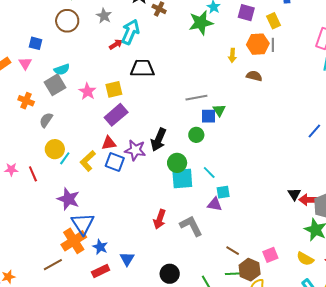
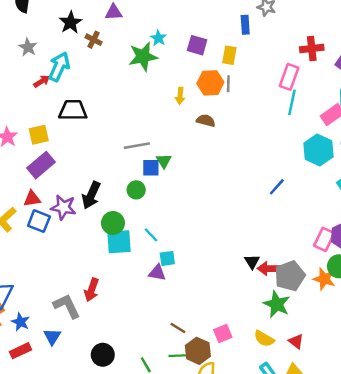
yellow rectangle: (273, 21) -> (229, 55), turned 35
gray L-shape: (191, 226) -> (67, 306), moved

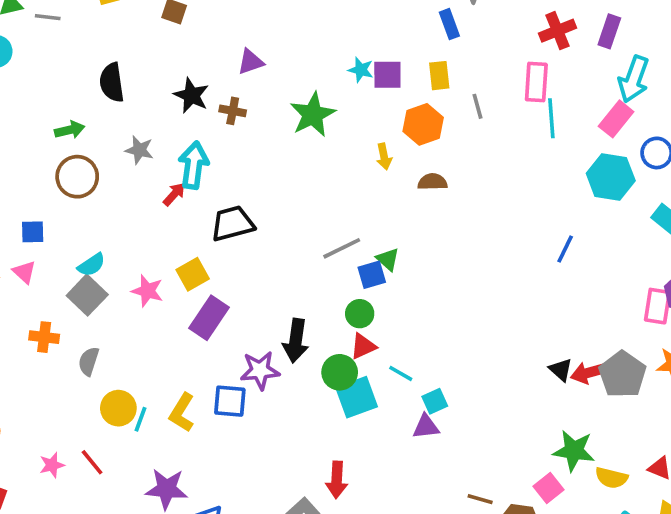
cyan star: (158, 38) -> (361, 70), moved
gray line: (228, 84) -> (477, 106), moved
red triangle: (32, 199) -> (363, 346), moved
green star: (277, 304) -> (574, 451), moved

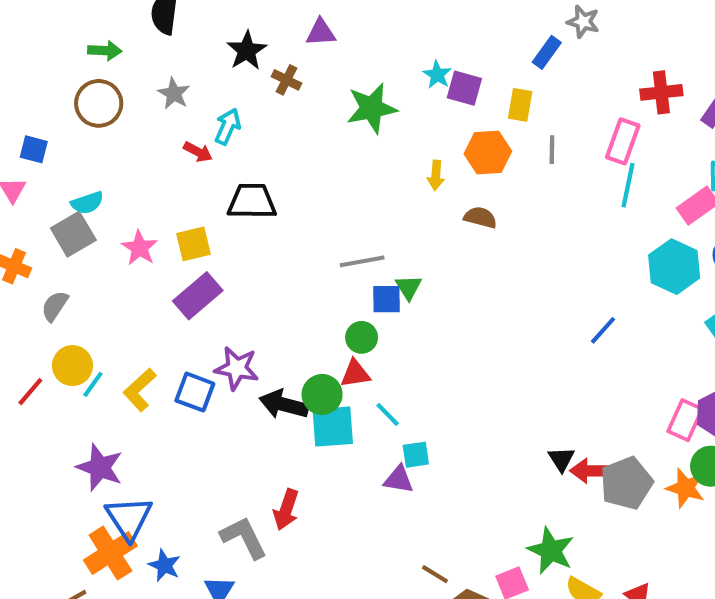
blue rectangle: (449, 24) -> (547, 52), turned 40
cyan arrow: (193, 165) -> (228, 127), size x0.7
red arrow: (174, 194) -> (198, 152), turned 60
black arrow: (296, 341) -> (284, 404), moved, turned 81
red line: (92, 462) -> (30, 392), moved, turned 64

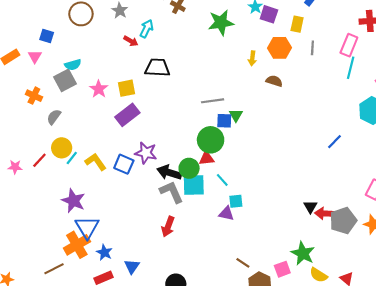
green circle: (362, 337) -> (211, 140), size x1.6
yellow L-shape: (140, 390) -> (96, 162), turned 95
gray L-shape: (244, 538) -> (171, 192), moved

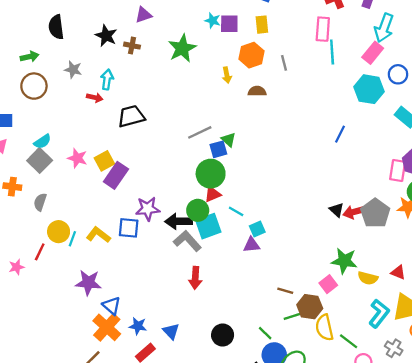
gray line: (312, 48) -> (284, 63), moved
yellow square: (126, 88) -> (104, 161), moved
blue triangle: (87, 227) -> (112, 306), size x0.7

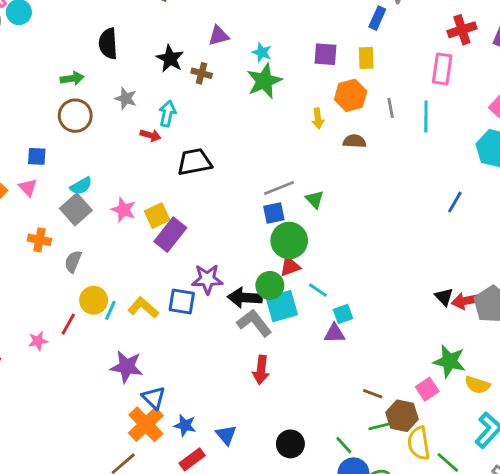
cyan star: (213, 20) -> (262, 52), moved
cyan line: (332, 52) -> (426, 116), moved
blue square: (218, 149) -> (274, 213), moved

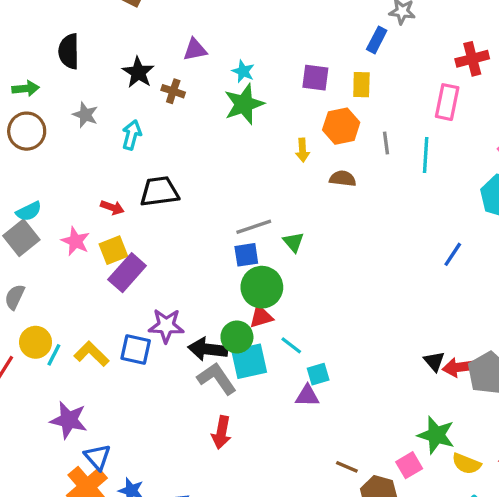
red arrow: (150, 135) -> (112, 207), moved

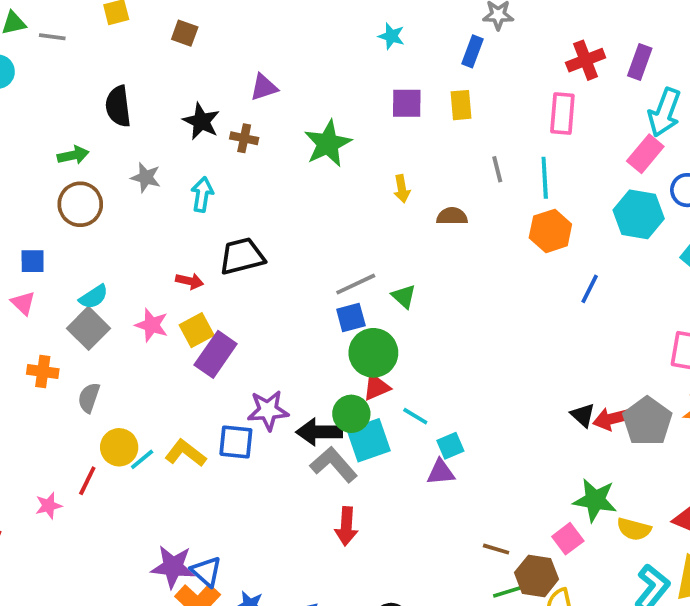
cyan star: (243, 71) -> (391, 36), moved
orange hexagon: (341, 126) -> (550, 231), moved
cyan line: (54, 355) -> (142, 459), turned 30
purple star: (69, 420) -> (173, 567), moved

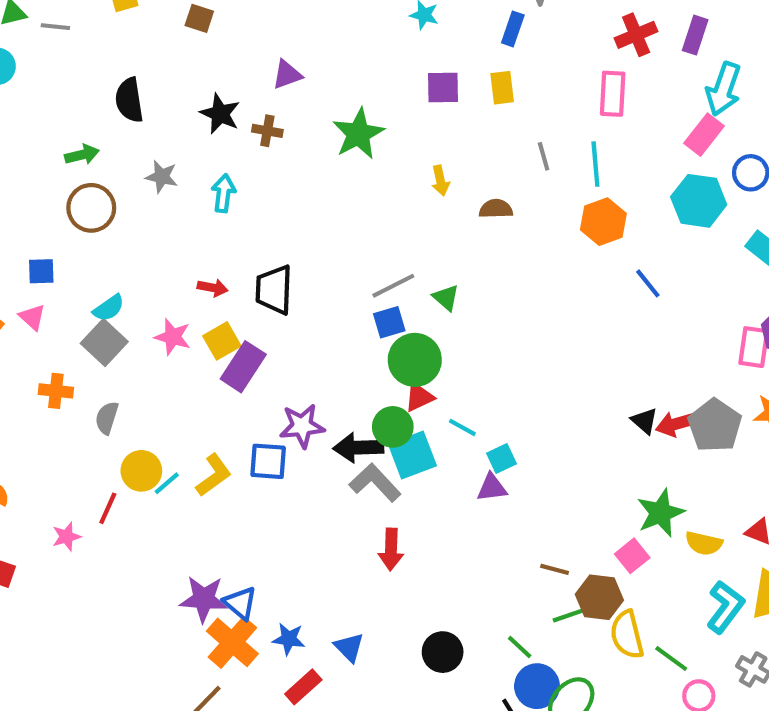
black trapezoid: (242, 256) -> (274, 290), moved, turned -72
blue line: (590, 289) -> (648, 283), turned -64
yellow L-shape: (185, 453) -> (214, 475), turned 108
green star: (595, 500) -> (661, 513), turned -30

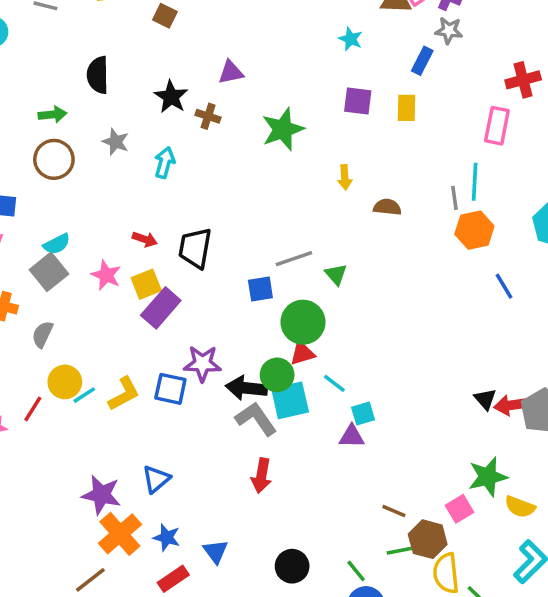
gray line: (544, 156) -> (454, 198), moved
blue square: (389, 322) -> (260, 289), moved
blue triangle: (240, 603) -> (156, 479), moved, turned 32

